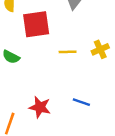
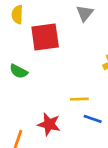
yellow line: (68, 52) -> (79, 99), moved

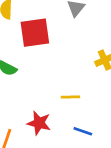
blue line: (93, 119) -> (83, 131), moved

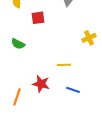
red square: (35, 33) -> (38, 18), size x0.6

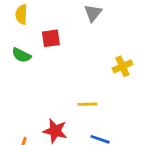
green semicircle: (18, 44) -> (21, 55), moved

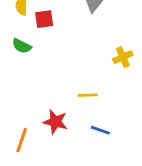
red square: (51, 38) -> (44, 19), moved

